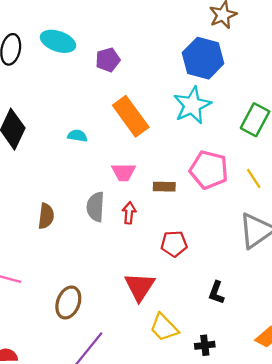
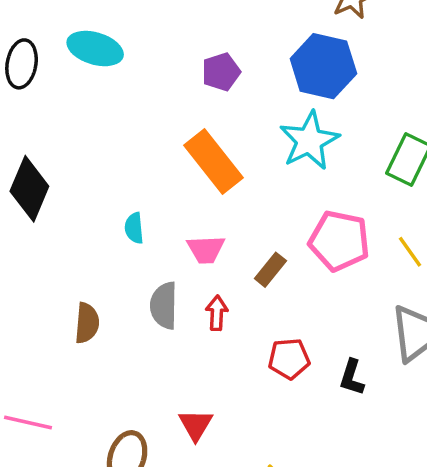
purple pentagon: (108, 60) -> (221, 72), moved
cyan semicircle: (77, 136) -> (134, 228), moved, turned -102
brown rectangle: (164, 187) -> (270, 270), turned -50
red triangle: (140, 287) -> (196, 425), moved, size x0.7
black L-shape: (216, 293) -> (352, 377), moved

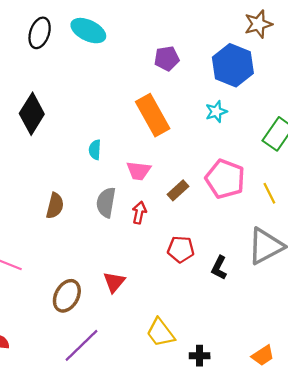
cyan star: (309, 141) -> (216, 112), size x0.6

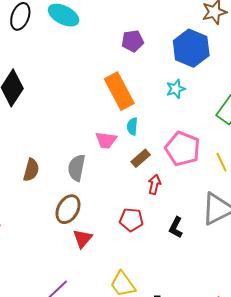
cyan semicircle: (95, 150) -> (132, 126), moved
red arrow: (139, 213) -> (154, 184), moved
red pentagon: (181, 249) -> (131, 220), moved
brown ellipse: (67, 296) -> (68, 209), moved

